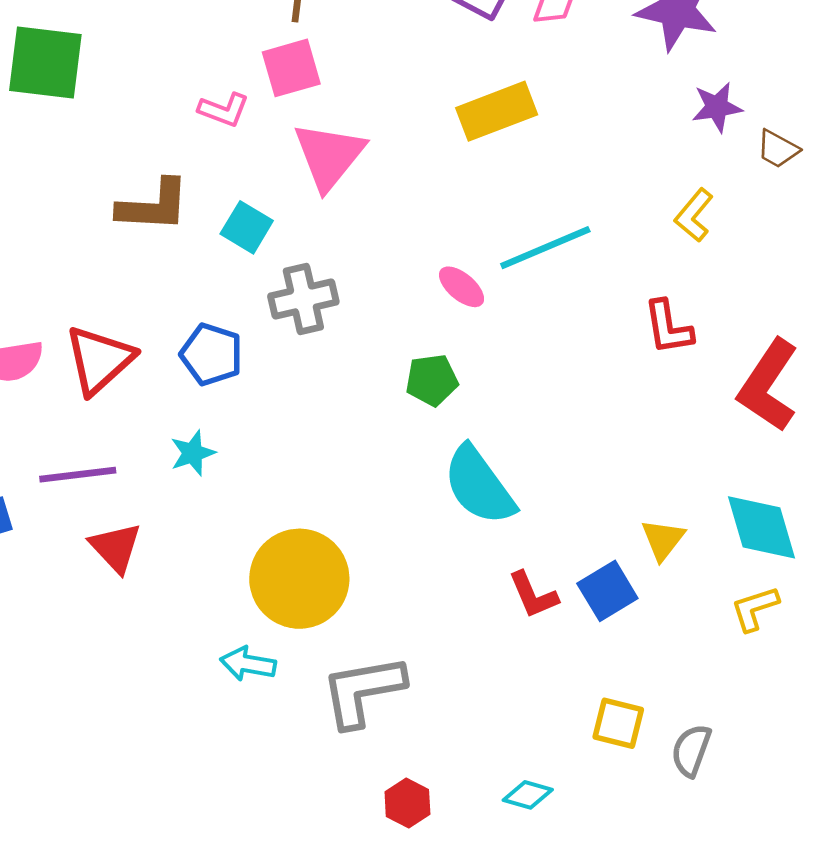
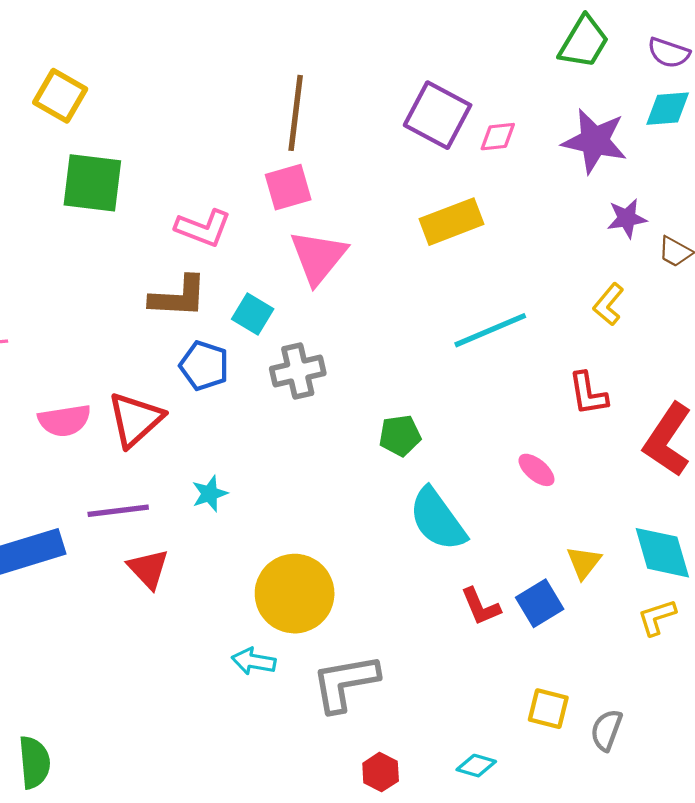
pink L-shape: (224, 110) -> (203, 228), moved, size x1.4
pink ellipse: (462, 287) -> (536, 470), moved
blue pentagon: (212, 354) -> (204, 366), moved

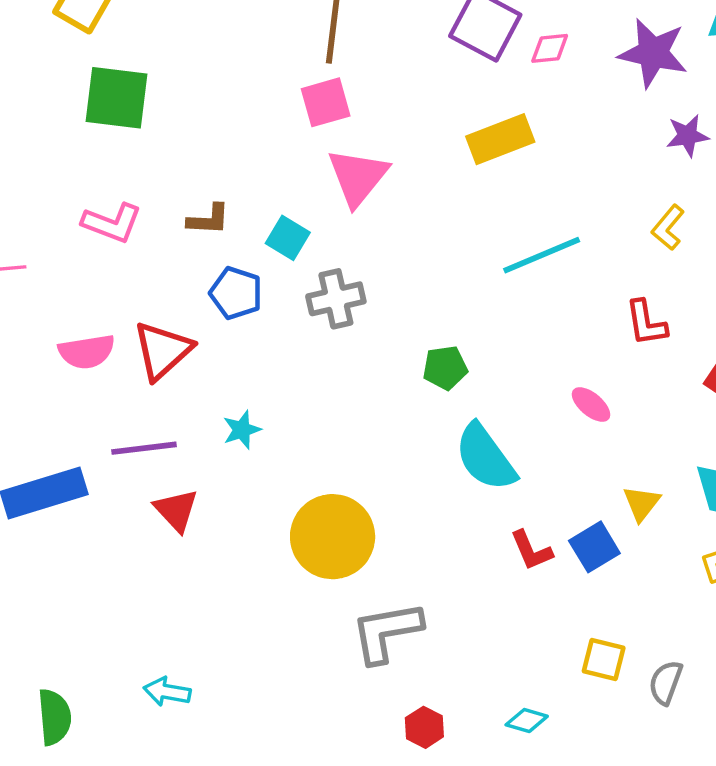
pink L-shape: (203, 228) -> (112, 223), moved
brown L-shape: (178, 297) -> (208, 220), size x0.7
cyan arrow: (254, 661) -> (167, 692), moved

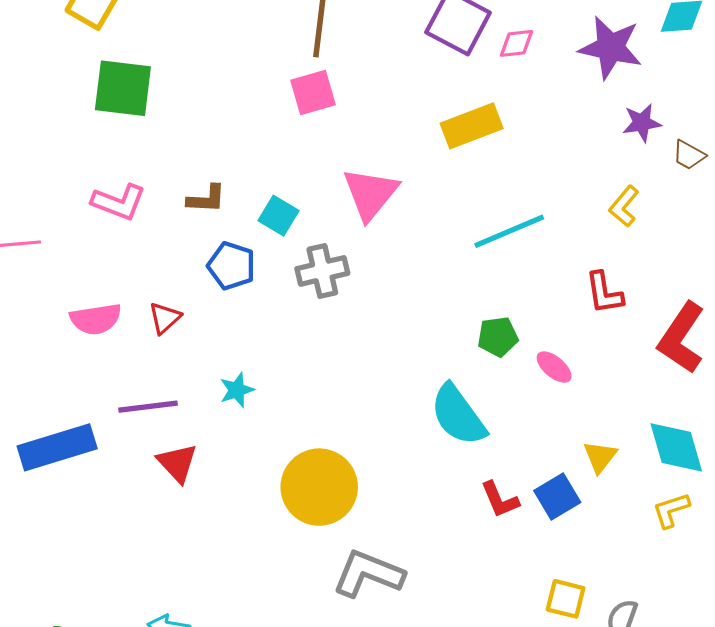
pink triangle: (358, 177) -> (370, 194), moved
red triangle: (162, 350) -> (165, 318), size x0.6
green pentagon: (445, 368) -> (498, 337), moved
gray L-shape: (387, 632) -> (368, 574), turned 32

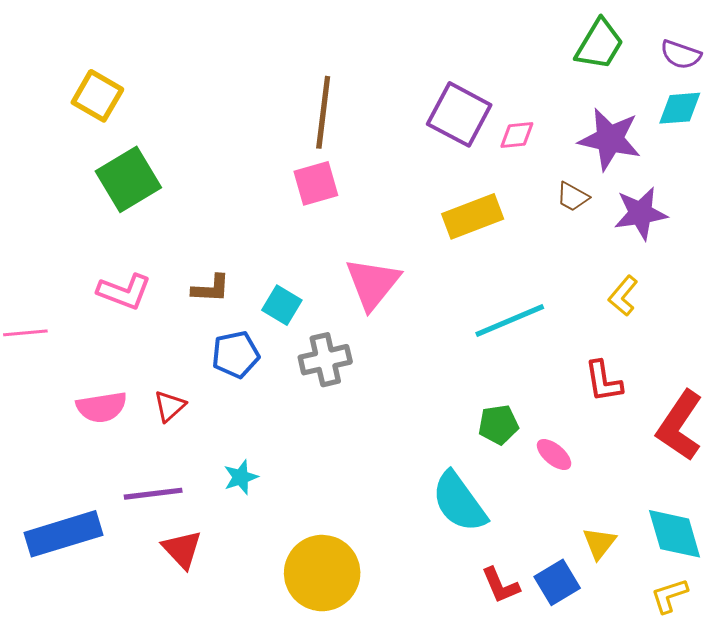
green square: (123, 88) -> (128, 179), turned -38
purple star: (642, 123) -> (641, 213), size x1.4
brown trapezoid: (689, 155) -> (573, 197), moved
blue pentagon: (231, 266) -> (236, 355), turned -30

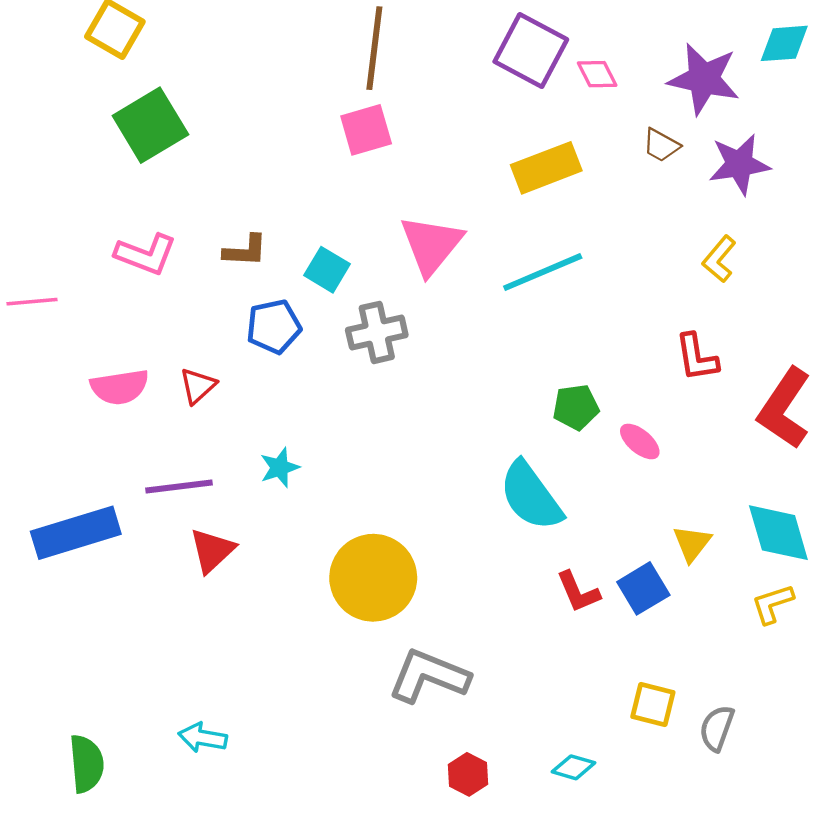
pink diamond: (517, 135) -> (597, 74), turned 69
cyan line: (510, 321) -> (543, 272), moved
red triangle: (182, 549) -> (212, 550), turned 30

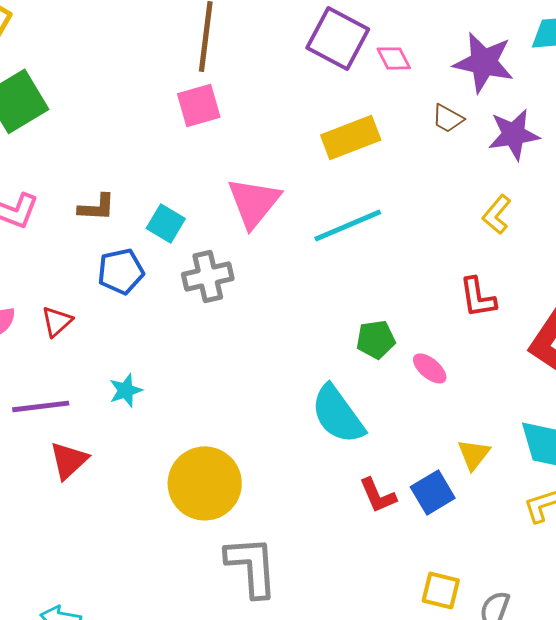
gray L-shape: (429, 676) -> (252, 566), turned 64

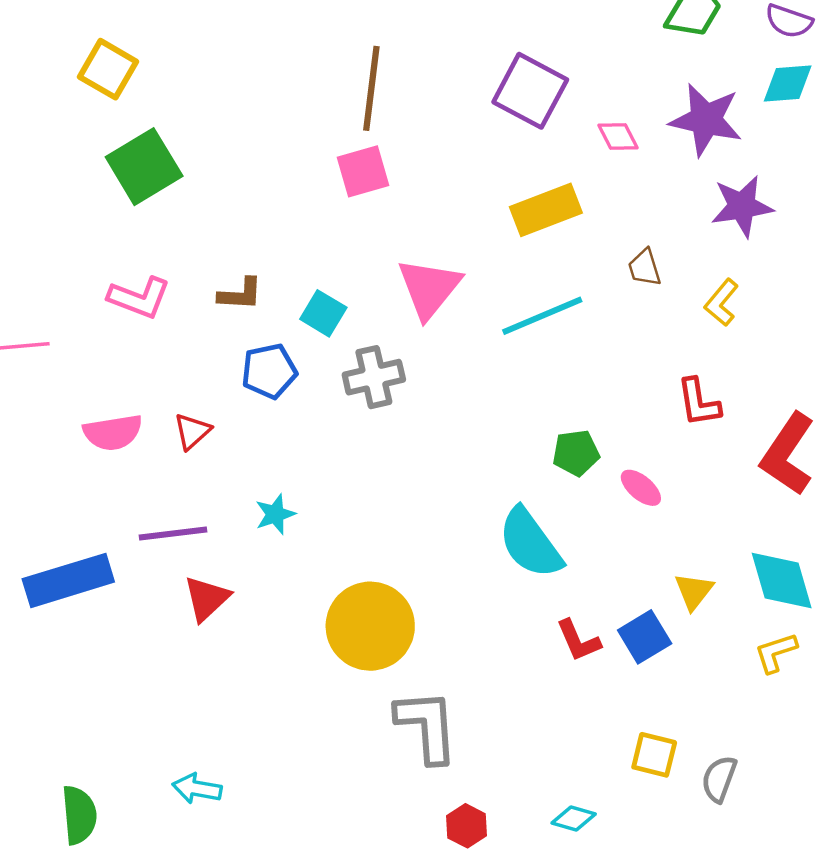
pink diamond: (394, 58) -> (618, 137), moved
brown trapezoid: (448, 118) -> (645, 268), moved, turned 44

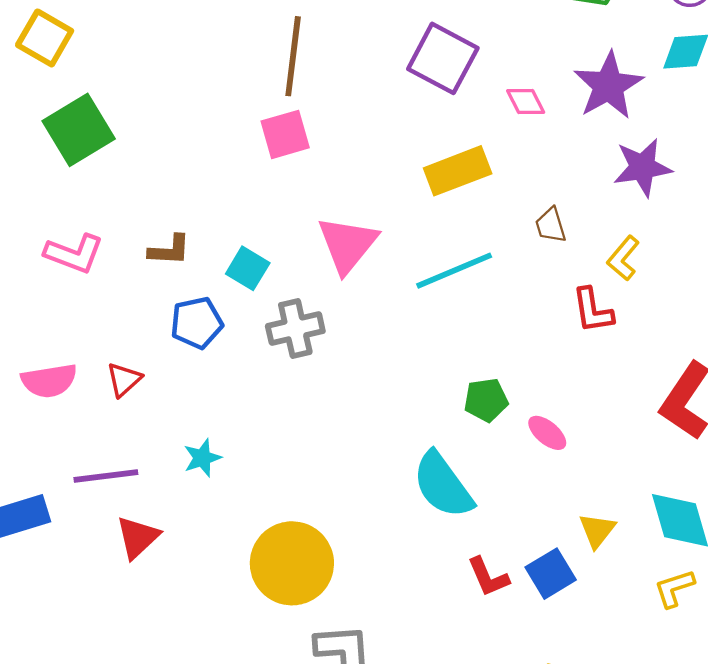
purple star: (706, 120) -> (609, 86), turned 30
red L-shape: (699, 402) -> (593, 310), moved

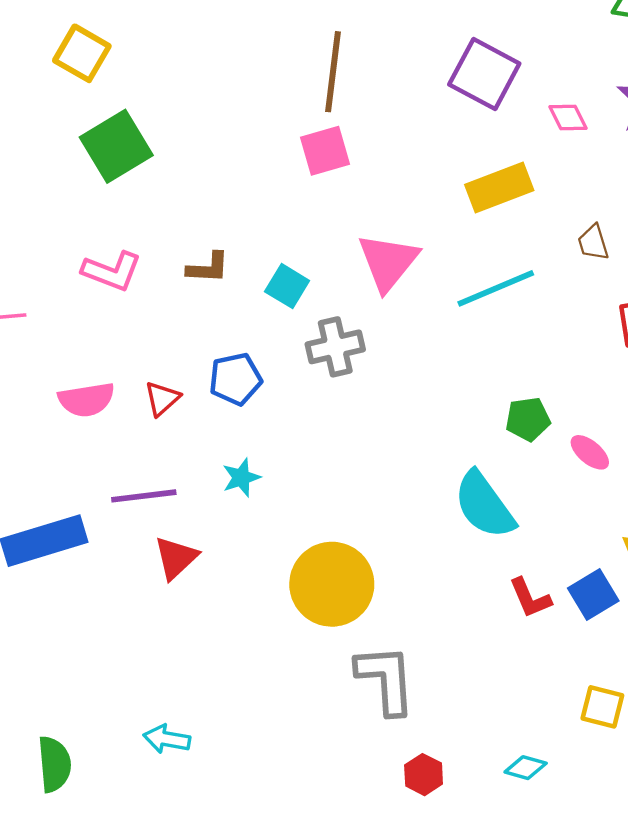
blue pentagon: (197, 323) -> (236, 379), moved

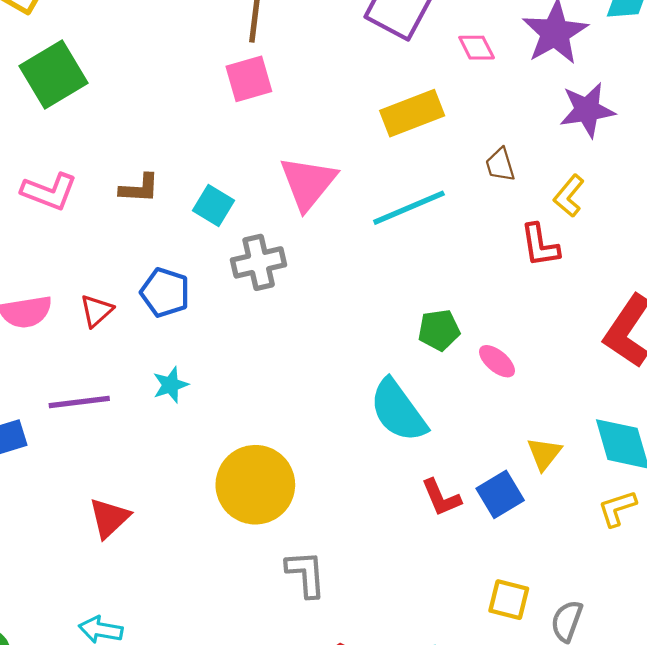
blue pentagon: (236, 379) -> (165, 292), turned 30
red triangle: (176, 558) -> (109, 518), moved
gray L-shape: (386, 679) -> (306, 574), size x0.7

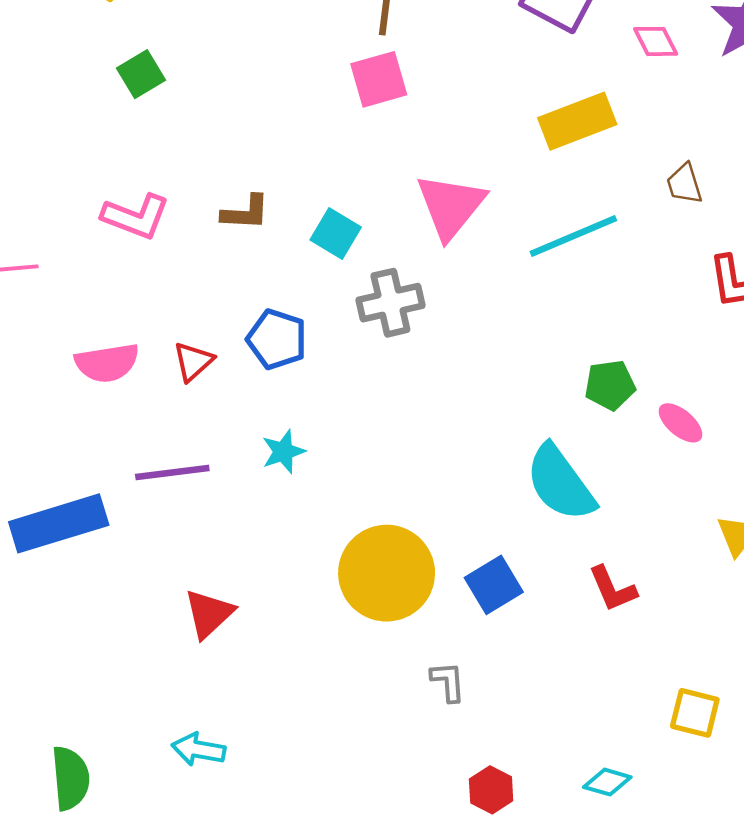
green square: (53, 74) -> (141, 74), size x0.6
blue square: (500, 494) -> (494, 585), moved
gray L-shape: (306, 574) -> (448, 682), size x0.7

